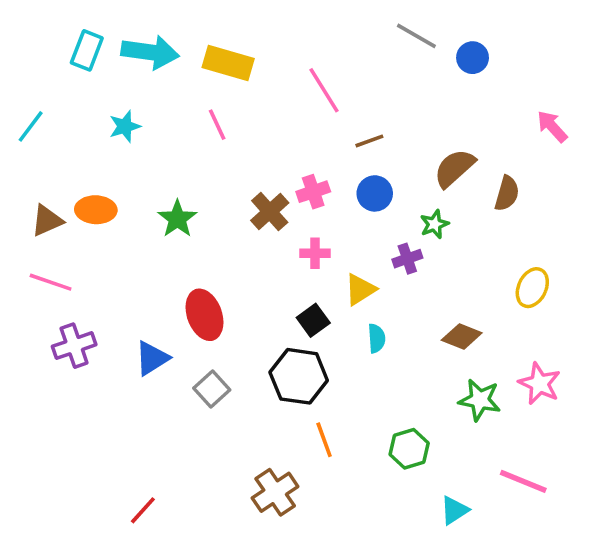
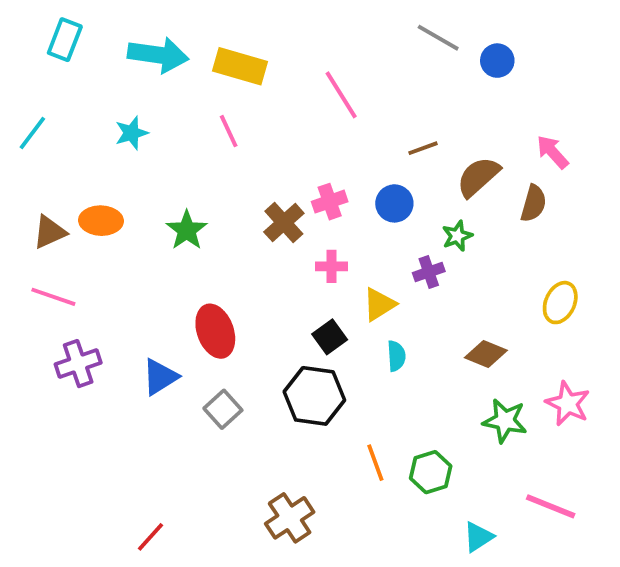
cyan rectangle: (87, 50) -> (65, 40), moved
pink arrow: (552, 126) -> (553, 152), moved
brown line: (369, 141) -> (423, 148), moved
orange line: (324, 440) -> (375, 463), moved

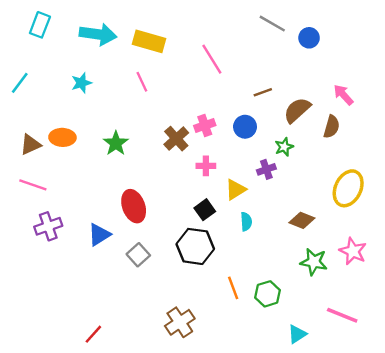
yellow ellipse: (560, 303) -> (348, 188), size x1.4

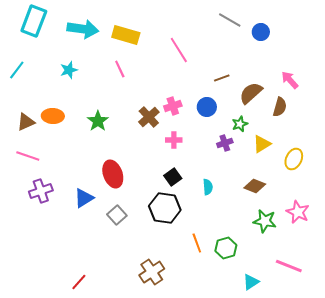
cyan rectangle: (40, 25) -> (34, 21), size x1.4
yellow ellipse: (348, 188) -> (294, 159), size x0.7
yellow triangle: (236, 190) -> (262, 144), moved

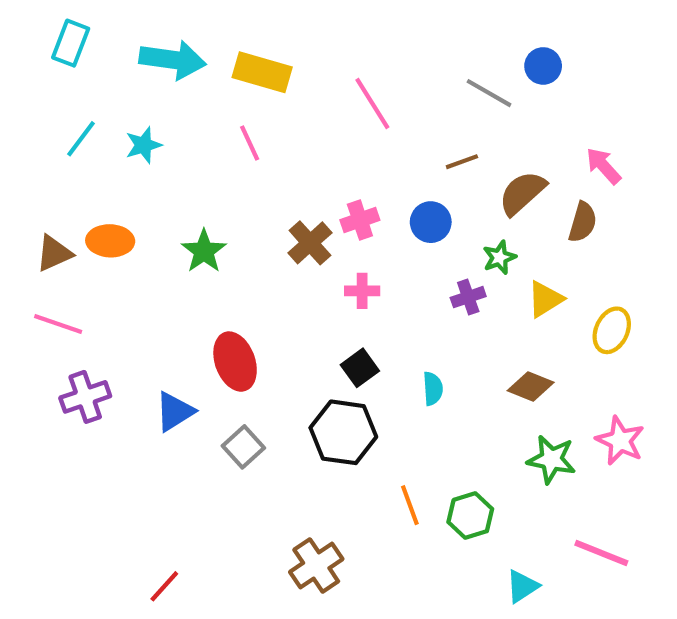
gray line: (230, 20) -> (489, 93), moved
cyan rectangle: (34, 21) -> (71, 43), size x0.7
cyan line: (17, 70) -> (81, 139), moved

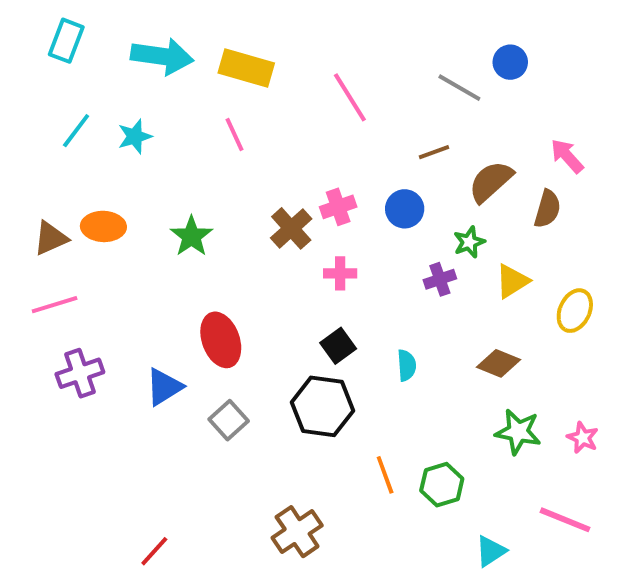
pink line: (58, 324) -> (55, 305), turned -36
pink star: (620, 441) -> (583, 438), moved, size x0.7

